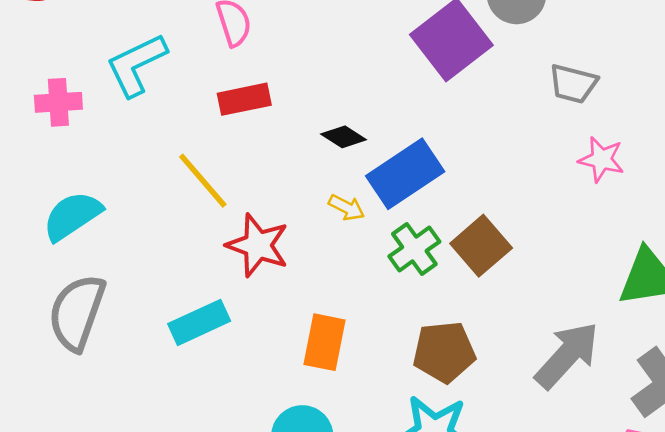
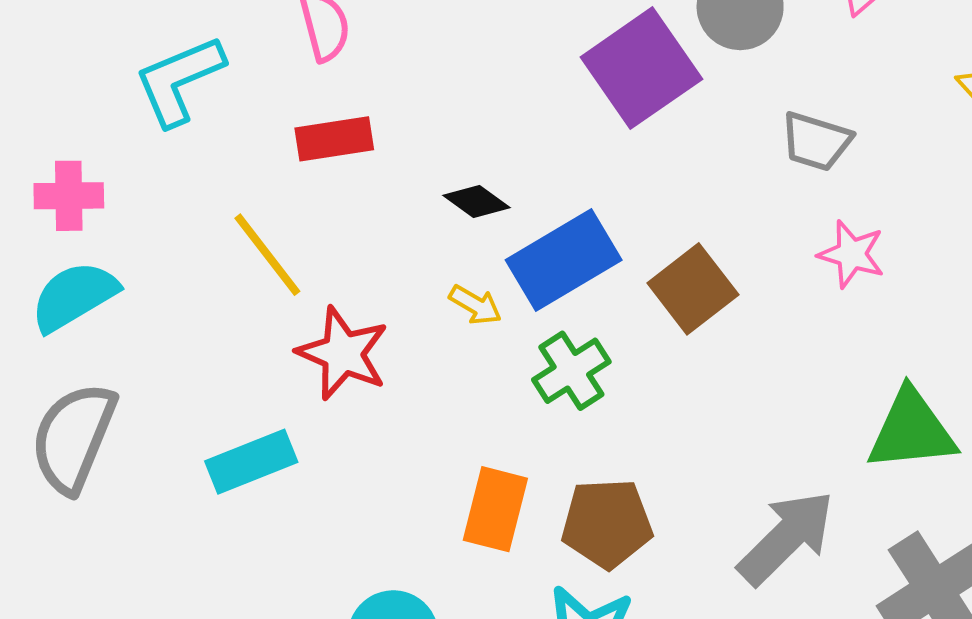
pink cross: (58, 102) -> (69, 196), moved
brown square: (481, 246) -> (693, 289), moved
orange rectangle: (325, 342) -> (495, 509), moved

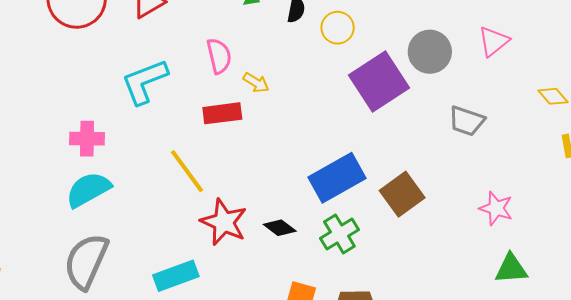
black diamond: (477, 201) -> (280, 228), moved
pink star: (851, 254) -> (496, 208), moved
yellow arrow: (475, 305) -> (256, 83), moved
green triangle: (911, 430) -> (511, 269), size x0.7

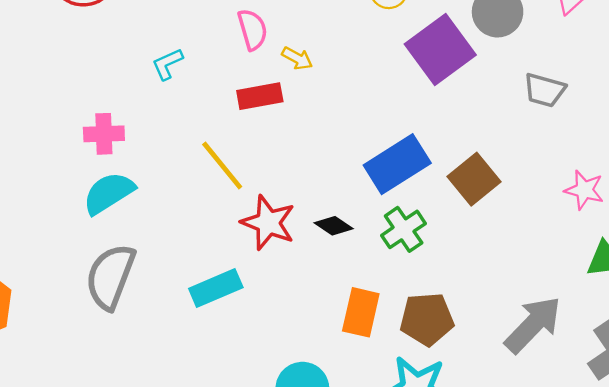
cyan L-shape: (145, 82) -> (167, 64), size x0.6

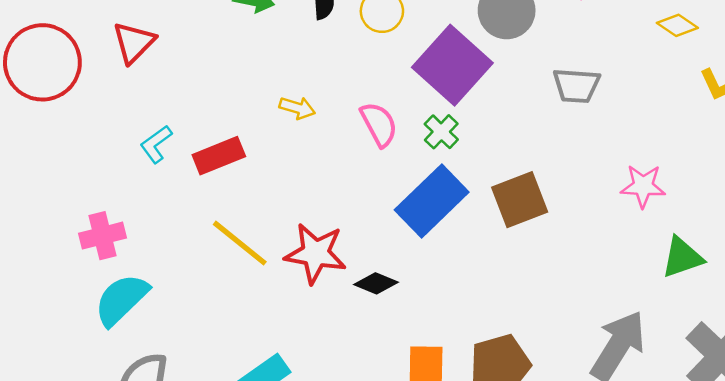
pink semicircle: (253, 29) -> (379, 124), moved
red rectangle: (260, 96) -> (219, 156), moved
brown square: (474, 179) -> (520, 200), turned 30
red star: (268, 223) -> (316, 253), moved
green cross: (404, 229) -> (441, 132), moved, size x0.7

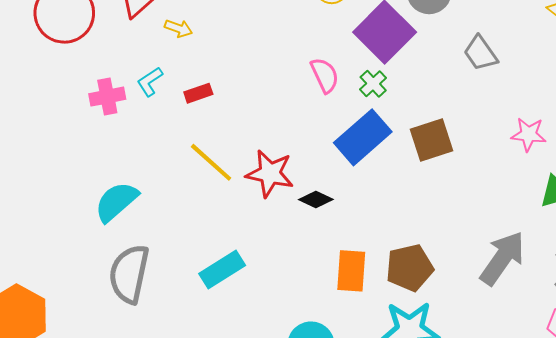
gray trapezoid: (576, 86) -> (481, 53), turned 48
yellow arrow: (297, 108) -> (179, 28), moved
red rectangle: (219, 156) -> (198, 93), size x0.7
pink cross: (103, 236) -> (107, 97), moved

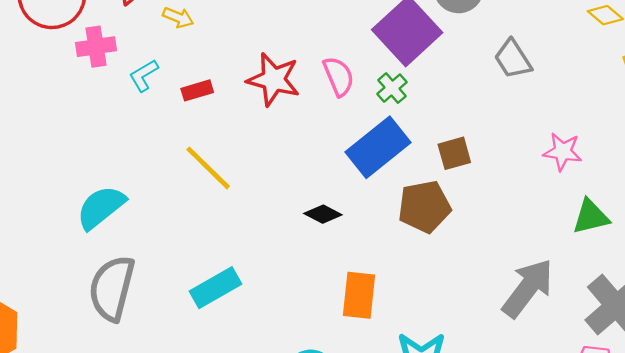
pink cross: (107, 97) -> (96, 47), moved
brown square: (431, 140) -> (454, 153), size x0.7
red star: (270, 174) -> (274, 79), moved
brown pentagon: (410, 268) -> (424, 207), moved

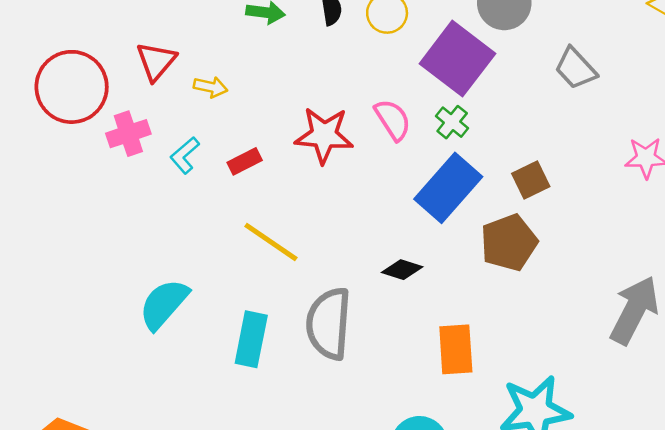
gray semicircle: (112, 288) -> (329, 324), moved
cyan rectangle: (216, 288) -> (251, 339), moved, turned -39

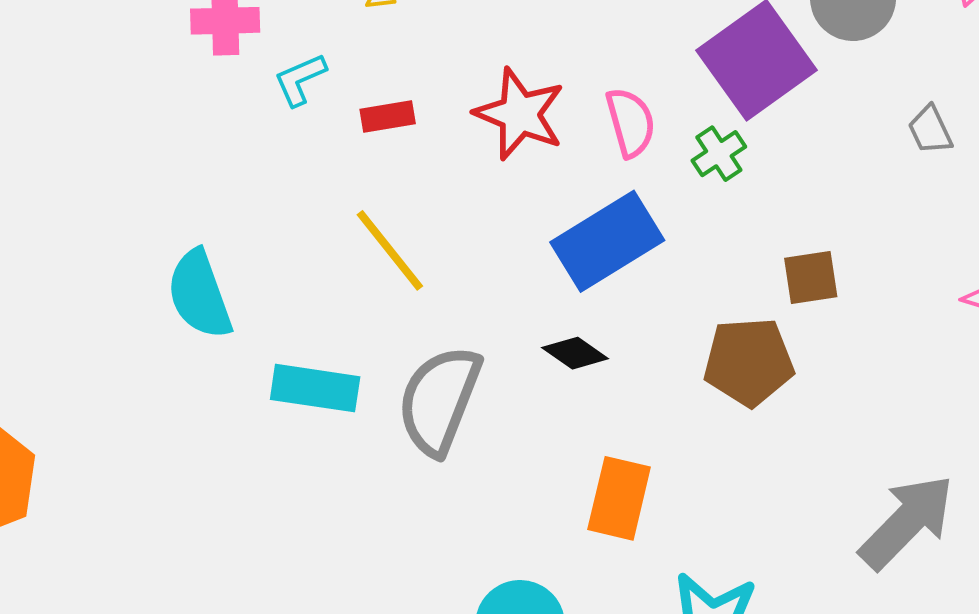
gray trapezoid: (576, 68) -> (930, 130), size x0.7
blue rectangle: (448, 188) -> (607, 241), moved
cyan semicircle: (164, 304) -> (199, 294), turned -78
cyan rectangle: (251, 339) -> (315, 388), turned 70

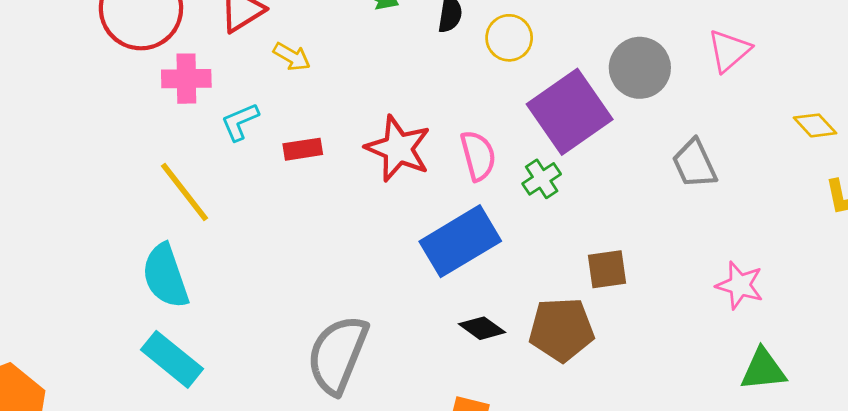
gray trapezoid: (930, 130) -> (694, 164), size x1.4
yellow line: (390, 250) -> (184, 192), moved
black diamond: (575, 353) -> (482, 328), moved
cyan rectangle: (315, 388) -> (172, 359), moved, turned 30

